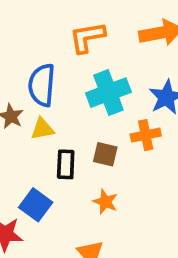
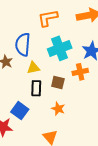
yellow triangle: (42, 129) -> (33, 68), moved

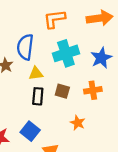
orange cross: (80, 72) -> (93, 90), moved
orange star: (58, 109) -> (78, 123), moved
blue square: (20, 111) -> (30, 131), moved

